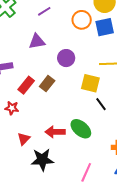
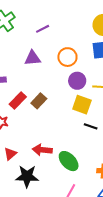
orange circle: (82, 20) -> (67, 57), moved
purple circle: (66, 58) -> (77, 81), moved
black line: (101, 104) -> (91, 126), turned -40
green ellipse: (81, 129) -> (69, 161), moved

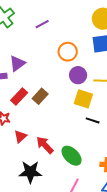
purple triangle: (33, 58) -> (17, 64), moved, turned -30
red arrow: (42, 150) -> (45, 145), turned 42
red triangle: (10, 154) -> (20, 136), moved

